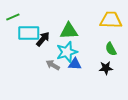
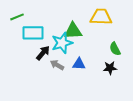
yellow trapezoid: (111, 20) -> (101, 17), moved
black arrow: (43, 39) -> (43, 53), moved
cyan star: (67, 52) -> (62, 43), moved

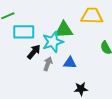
gray arrow: (57, 65) -> (48, 64), turned 80
black star: (110, 68) -> (81, 89), moved

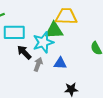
yellow trapezoid: (92, 16) -> (66, 16), moved
black arrow: (34, 52) -> (24, 52), turned -84

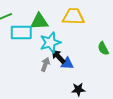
green triangle: (54, 30) -> (39, 22), moved
black arrow: (24, 52) -> (58, 56), moved

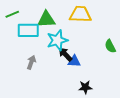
gray arrow: (45, 64) -> (31, 62), moved

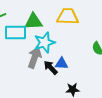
black arrow: (65, 54) -> (51, 68), moved
gray arrow: (31, 62) -> (35, 58), moved, size x1.5

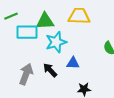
gray arrow: (35, 58) -> (26, 74), moved
black arrow: (51, 68) -> (50, 70), moved

